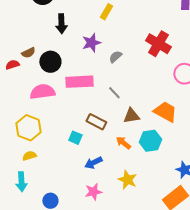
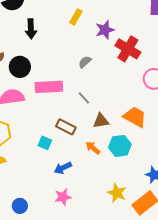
purple star: (91, 43) -> (105, 30), moved
yellow star: (127, 180) -> (117, 193), moved

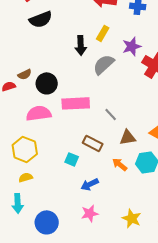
black arrow: (31, 29) -> (81, 45), moved
gray semicircle: (85, 62) -> (104, 64), moved, size x1.6
yellow star: (117, 193) -> (132, 218), moved
blue circle: (20, 206) -> (47, 222), size x1.5

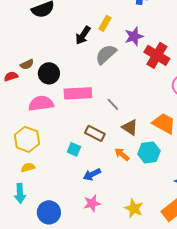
black arrow: (81, 45) -> (83, 35), turned 36
brown triangle: (128, 137) -> (130, 127), turned 42

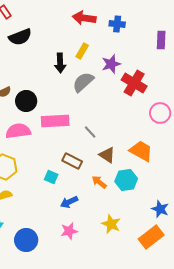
black arrow: (83, 35) -> (60, 63), turned -36
yellow star: (134, 208) -> (111, 224), moved

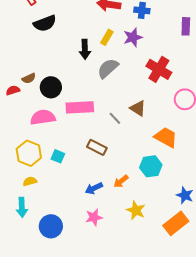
purple star: (111, 64) -> (133, 37), moved
brown triangle: (107, 155) -> (138, 108), moved
cyan square: (51, 177) -> (58, 156), moved
orange arrow: (99, 182) -> (121, 181), moved, turned -77

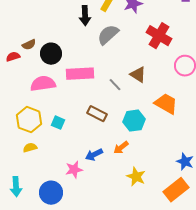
cyan hexagon: (151, 166) -> (134, 121), moved
cyan arrow: (22, 207) -> (16, 187), moved
pink star: (94, 217) -> (74, 170), moved

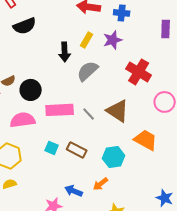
brown triangle: (138, 75) -> (118, 111), size x1.4
gray line: (115, 85) -> (89, 114), moved
cyan square: (58, 123) -> (52, 148), moved
blue arrow: (94, 155) -> (74, 191), turned 48

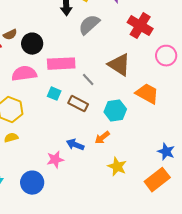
gray line: (89, 114) -> (88, 80), moved
cyan square: (52, 148) -> (54, 94), moved

